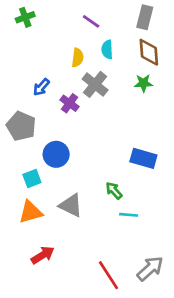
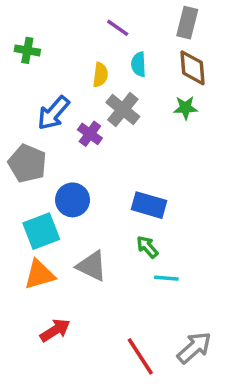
green cross: (25, 17) -> (27, 50), moved, turned 30
blue arrow: (41, 87) -> (53, 113), size x1.5
blue rectangle: (143, 158) -> (149, 205), moved
cyan square: (32, 179) -> (41, 231), size x1.5

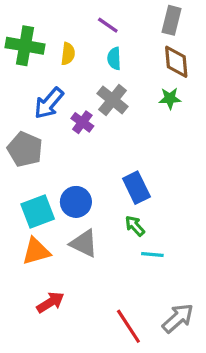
green cross: (27, 50) -> (25, 46), size x1.6
cyan semicircle: (139, 64) -> (114, 59), moved
yellow semicircle: (100, 75) -> (68, 54), moved
blue circle: (73, 200) -> (76, 202), moved
blue rectangle: (149, 205) -> (136, 188), turned 48

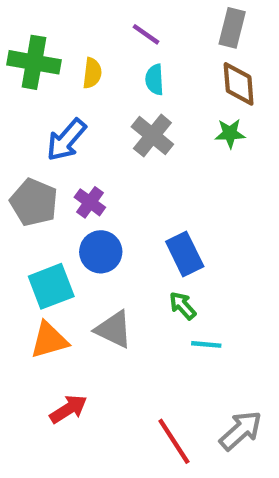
purple cross: (82, 122) -> (90, 202), moved
blue circle: (76, 202) -> (101, 252), moved

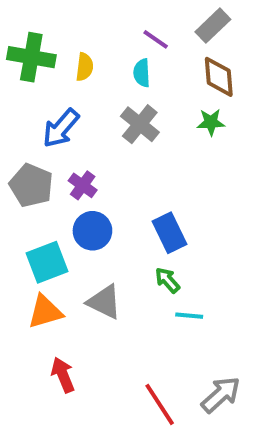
gray rectangle: (232, 28) -> (213, 26), turned 32
purple line: (146, 34) -> (156, 39), moved
red arrow: (68, 409) -> (63, 375), turned -80

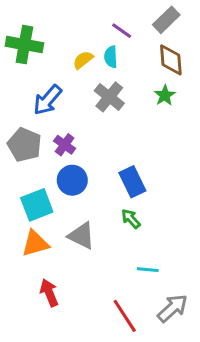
yellow semicircle: (85, 67) -> (83, 60), moved, turned -135
green star: (211, 122) -> (165, 95), turned -30
cyan line: (189, 316) -> (148, 270), moved

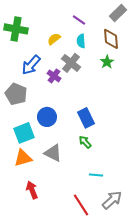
gray rectangle: (166, 20) -> (118, 13), moved
cyan semicircle: (111, 57) -> (81, 41), moved
purple cross: (65, 145) -> (54, 76), moved

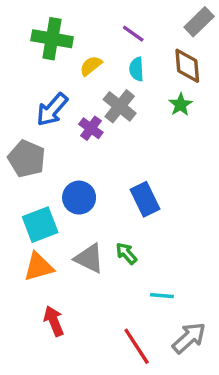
green cross: (16, 29) -> (52, 39), moved
green arrow: (85, 142) -> (126, 253), moved

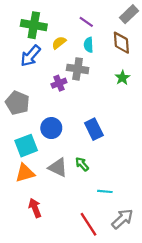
green star: (180, 105) -> (122, 78), moved
gray cross: (120, 106) -> (78, 69), turned -30
blue arrow: (52, 110) -> (31, 56), moved
purple cross: (91, 128) -> (59, 83), turned 32

